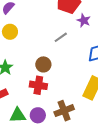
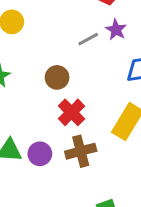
purple star: (84, 20) -> (116, 30), moved
red cross: (38, 85) -> (71, 112), moved, turned 30

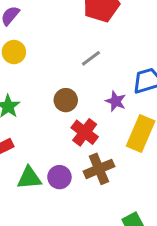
purple star: (116, 30) -> (116, 101), moved

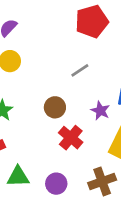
brown cross: (99, 169) -> (102, 181), moved
purple circle: (59, 177) -> (56, 184), moved

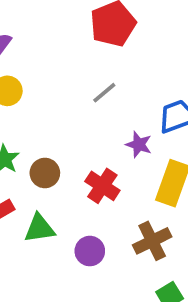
brown circle: (55, 107) -> (45, 173), moved
green triangle: (18, 177) -> (39, 228), moved

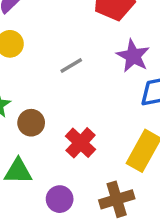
gray line: (104, 93) -> (71, 65), moved
purple star: (139, 145) -> (133, 56), moved, size x1.4

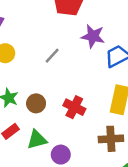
purple circle: (60, 199) -> (61, 155), moved
brown cross: (117, 199) -> (111, 139), turned 30

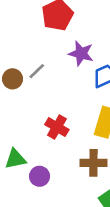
brown circle: (36, 103) -> (12, 79), moved

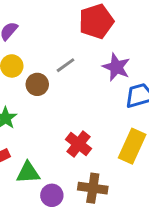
gray line: (37, 71) -> (66, 65), moved
brown cross: (93, 163) -> (93, 188), moved

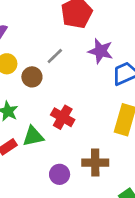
red cross: (79, 144) -> (63, 117), moved
green triangle: (28, 173) -> (33, 136), moved

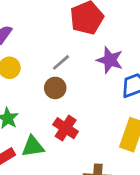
brown circle: (32, 77) -> (55, 88), moved

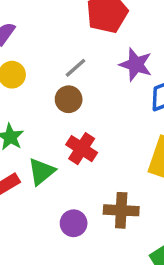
green triangle: (33, 146) -> (41, 171), turned -30

